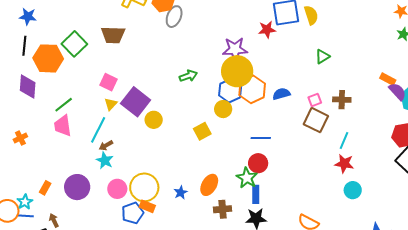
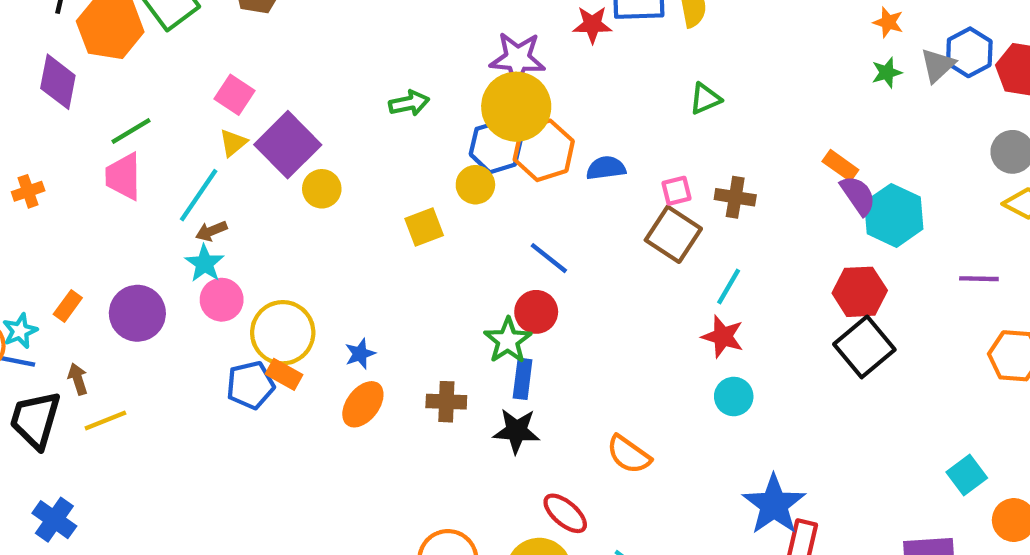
blue line: (261, 138) -> (549, 258), turned 30
orange ellipse: (209, 185) -> (363, 404), moved
pink circle: (117, 189) -> (222, 300), moved

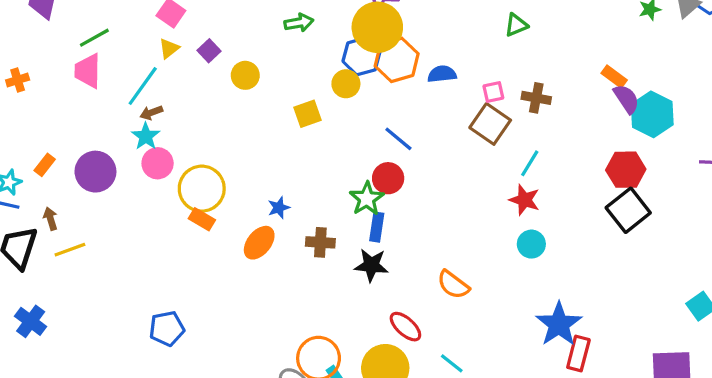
purple square: (288, 145) -> (209, 51), size x0.5
yellow circle: (322, 189) -> (245, 75), moved
blue star: (360, 354) -> (279, 208), moved
blue pentagon: (250, 385) -> (167, 329), moved

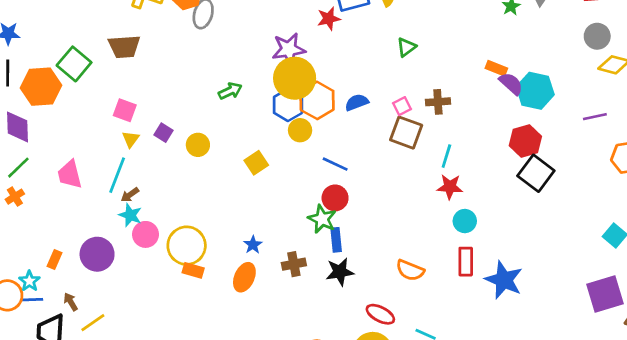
green line: (94, 38) -> (18, 168), moved
yellow circle: (346, 84) -> (300, 130), moved
red rectangle: (578, 354) -> (466, 262), moved

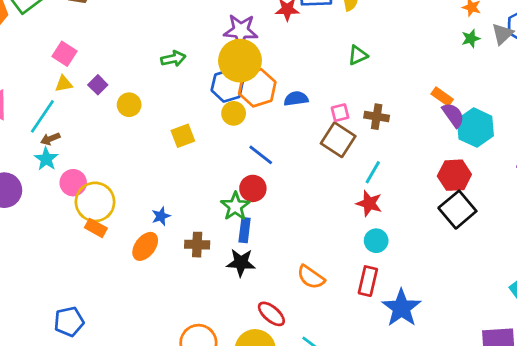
yellow triangle: (131, 139) -> (64, 84), turned 30
pink circle: (145, 234) -> (73, 183), moved

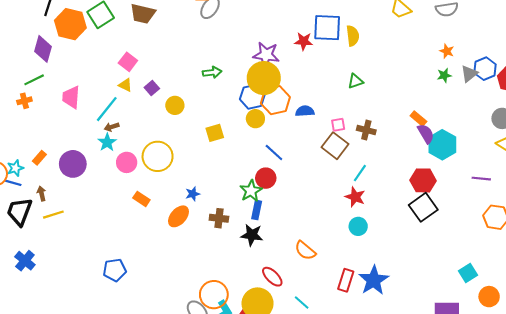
yellow triangle: (64, 84) -> (125, 85), turned 32
yellow circle: (95, 202) -> (158, 156), moved
red rectangle: (368, 281) -> (346, 280), moved

